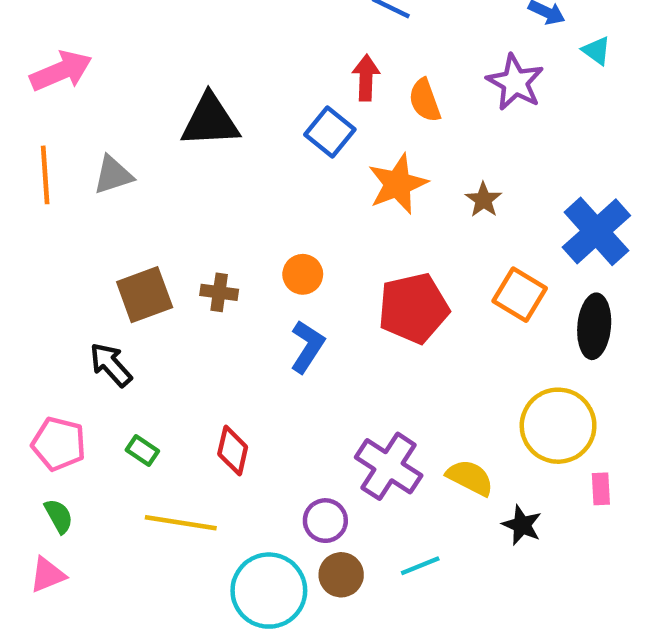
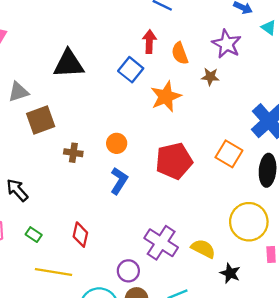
brown star: (483, 200) -> (210, 77), moved, turned -30
brown square: (145, 295) -> (41, 120), moved

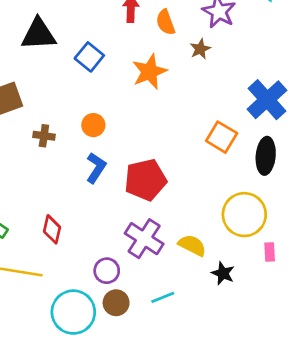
blue square: (131, 70) -> (89, 57), moved
brown star: (210, 77) -> (200, 49), turned -30
red pentagon: (174, 161) -> (145, 180), moved

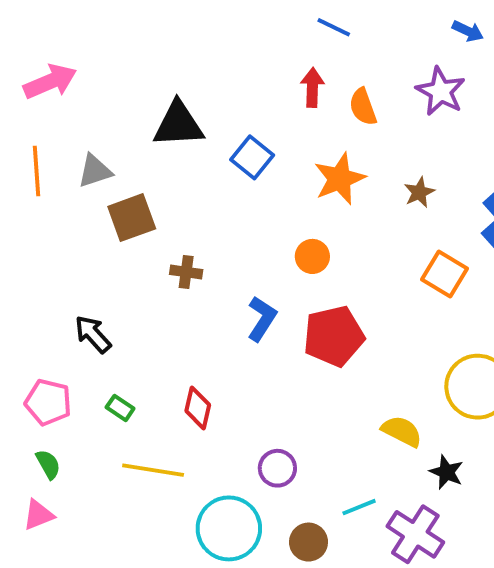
brown star: (200, 49) -> (419, 192), moved
orange circle: (93, 125) -> (312, 256), moved
purple cross: (144, 239) -> (415, 534), moved
brown circle: (116, 303) -> (309, 542), moved

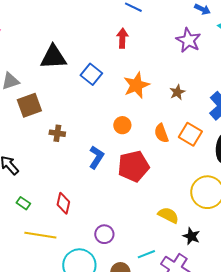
orange semicircle: (363, 107) -> (161, 133), moved

